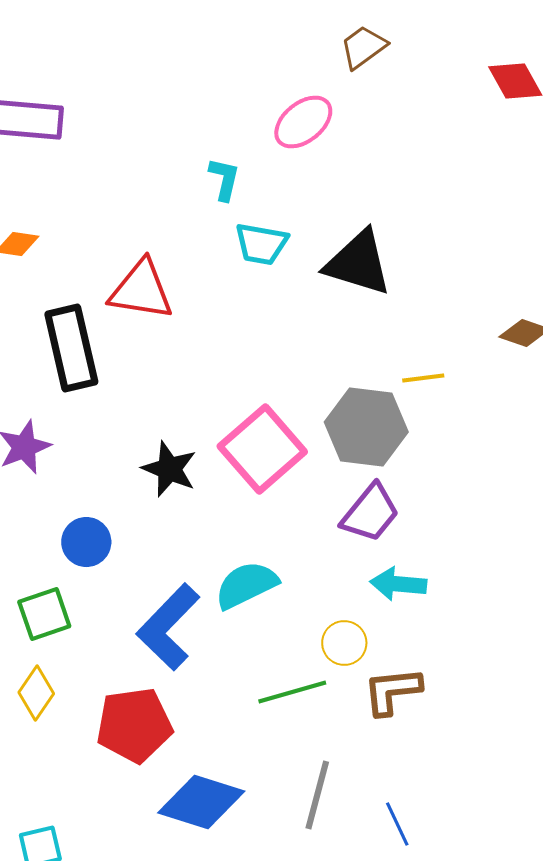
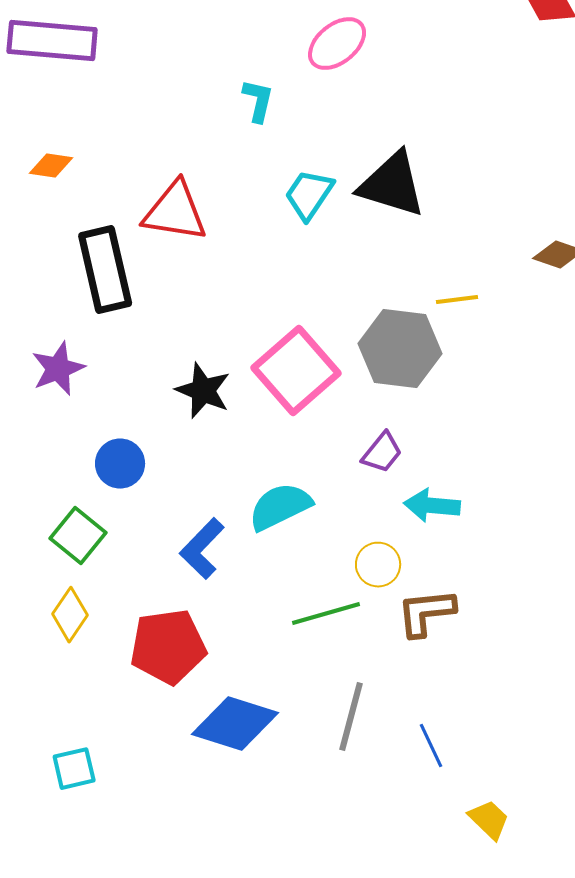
cyan trapezoid: (261, 244) -> (309, 195), moved, turned 114
purple trapezoid: (370, 513) -> (382, 453), moved, size x0.7
green square: (44, 614) -> (78, 536), turned -32
blue L-shape: (168, 627) -> (202, 549), size x0.7

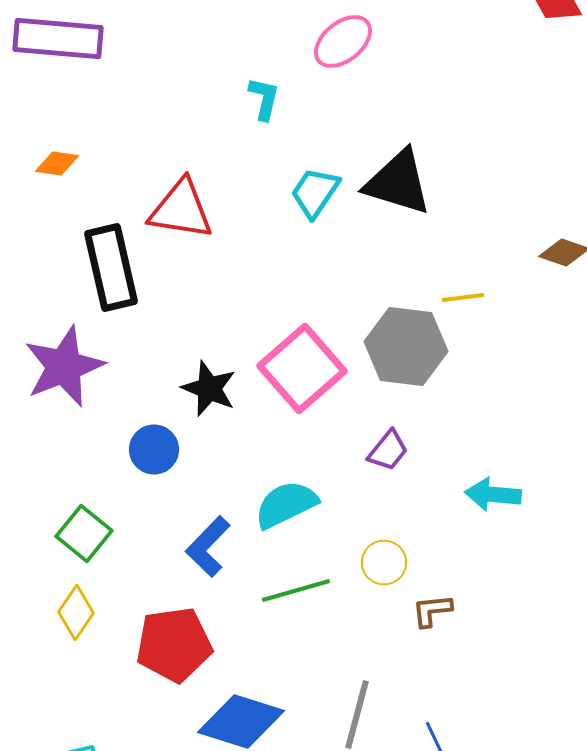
purple star: (58, 369) -> (64, 366), size x1.5
blue circle: (120, 464) -> (154, 450), moved
cyan arrow: (432, 506) -> (493, 494), moved
brown L-shape: (426, 613) -> (432, 610), size x0.7
green line: (326, 614) -> (296, 590), moved

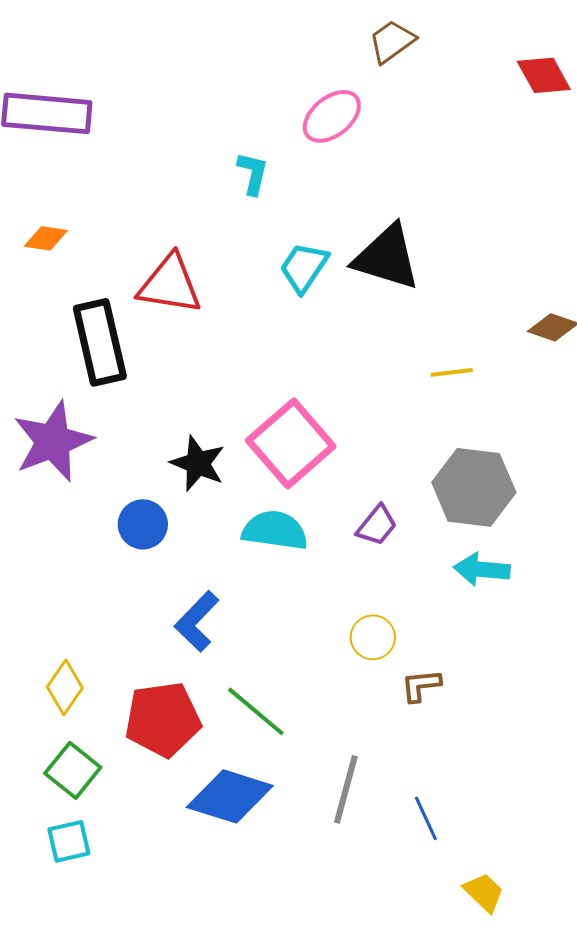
gray hexagon: (406, 346) -> (474, 487), moved
cyan semicircle: (286, 504) -> (275, 530), moved, turned 34
green square: (84, 534) -> (73, 770), moved
green line: (296, 590) -> (256, 711), moved, turned 56

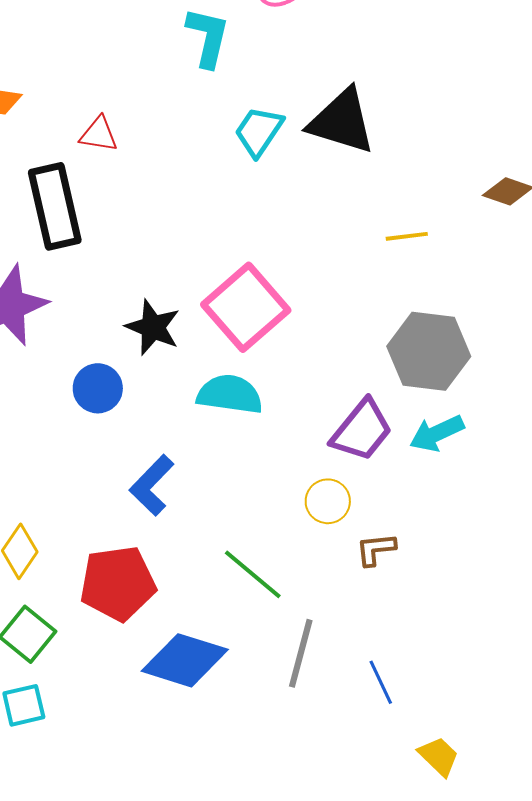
cyan L-shape: (253, 173) -> (208, 37), size x1.4
red triangle: (170, 284) -> (99, 134), moved, size x0.6
purple trapezoid: (377, 525) -> (362, 430), moved, size x1.5
cyan arrow: (482, 569) -> (437, 433), turned -30
green line: (256, 711) -> (253, 574), moved

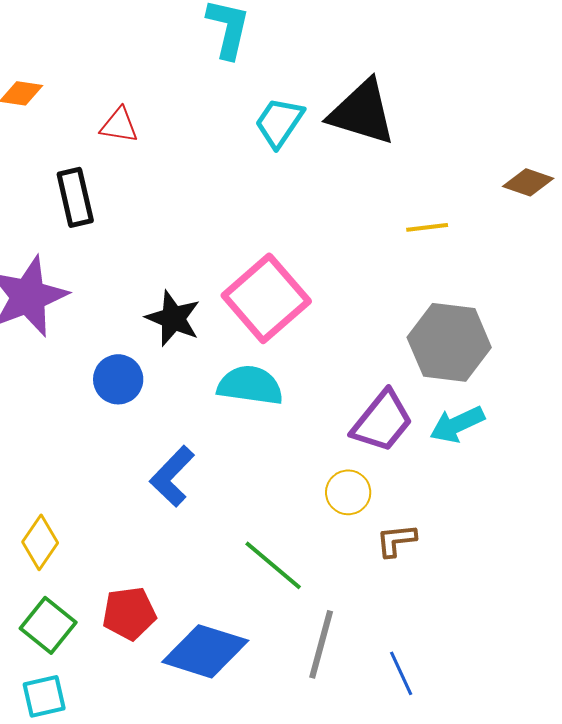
black rectangle: (55, 206) -> (75, 197), size x0.7
red pentagon: (118, 583) -> (129, 613), moved, size x0.7

